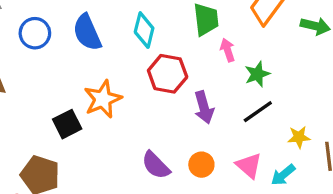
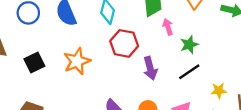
black square: (67, 124) -> (34, 63), moved

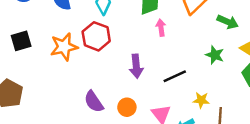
red hexagon: (124, 43) -> (96, 36), moved
green star: (189, 45) -> (215, 55), moved, turned 30

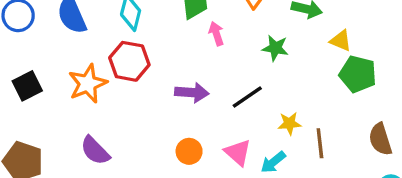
green star: (215, 55) -> (275, 48), moved
purple arrow: (136, 66) -> (192, 93), turned -70
purple semicircle: (94, 102) -> (95, 151), moved

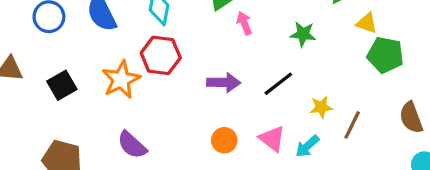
brown line: (320, 143) -> (352, 125), turned 36

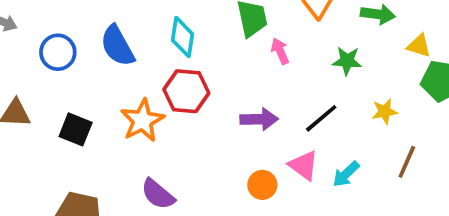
black square: (62, 85) -> (76, 129), turned -36
yellow star: (321, 107) -> (385, 112), moved
pink triangle: (272, 139) -> (304, 165), moved
cyan arrow: (307, 146) -> (346, 174), moved

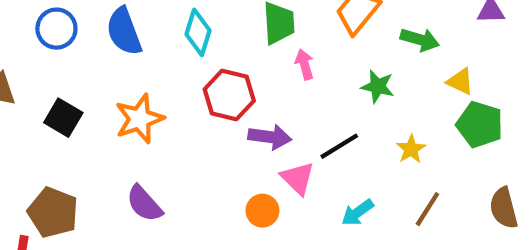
red hexagon: (186, 91) -> (229, 95), moved
yellow star: (385, 112) -> (411, 149), turned -30
pink triangle: (304, 165) -> (298, 178), moved

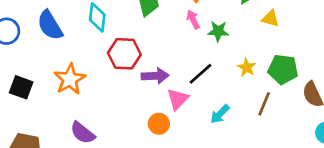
pink arrow: (305, 64) -> (193, 19), moved
green pentagon: (480, 125) -> (283, 69), moved
pink triangle: (298, 178) -> (178, 99), turned 40

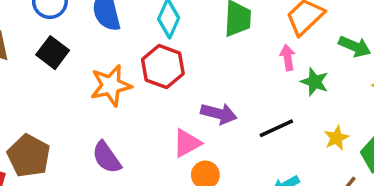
red hexagon: (124, 54) -> (163, 67), moved
black square: (21, 87) -> (53, 53), moved
pink triangle: (178, 99) -> (187, 143), moved

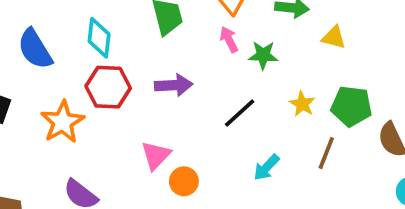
purple arrow: (219, 114) -> (174, 85), moved

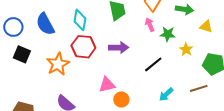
yellow star: (302, 104) -> (186, 49), moved
brown line: (326, 153) -> (199, 88), turned 48
pink triangle: (156, 155) -> (107, 85), turned 30

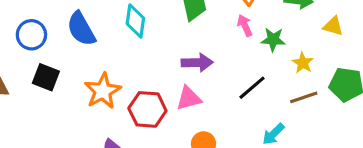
red hexagon: (83, 47) -> (147, 109), moved
pink triangle: (107, 85) -> (189, 98), moved
brown line: (199, 88) -> (304, 97), moved

